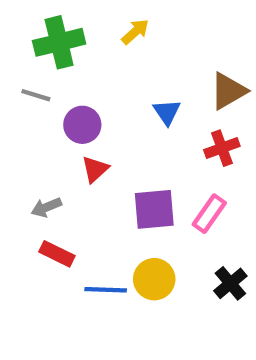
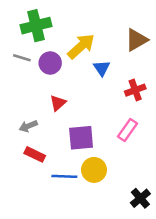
yellow arrow: (135, 32) -> (81, 46), moved, size x1.6
brown triangle: (228, 91) -> (136, 40), moved
purple circle: (82, 125) -> (50, 63), moved
purple square: (154, 209) -> (81, 138), moved
black cross: (230, 283) -> (140, 198), moved

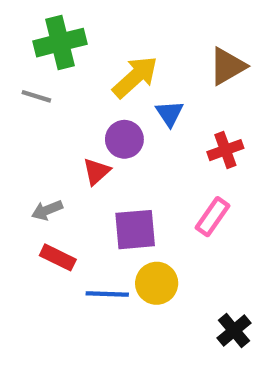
purple circle: (50, 63) -> (124, 139), moved

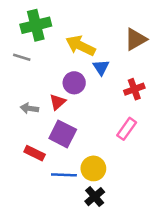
yellow arrow: (135, 77) -> (81, 46), turned -112
gray arrow: (47, 210) -> (29, 108), moved, turned 30
purple square: (135, 230) -> (63, 134), moved, turned 32
black cross: (234, 331) -> (95, 197), moved

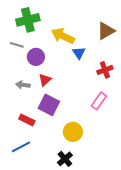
purple circle: (74, 83) -> (36, 57), moved
blue line: (64, 175) -> (21, 147), moved, turned -30
black cross: (95, 197) -> (65, 159), moved

